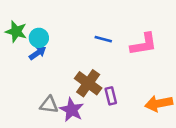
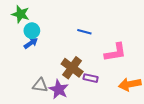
green star: (16, 32) -> (21, 14), moved
pink L-shape: (144, 44) -> (115, 52), moved
purple rectangle: (111, 96) -> (91, 78), turned -64

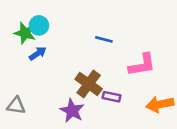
green star: (21, 14) -> (25, 33), moved
cyan circle: (32, 31) -> (39, 25), moved
gray triangle: (40, 85) -> (16, 106), moved

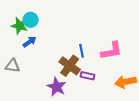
blue line: (104, 39) -> (82, 51), moved, turned 64
gray triangle: (16, 106) -> (13, 66), moved

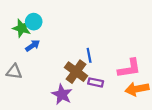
pink L-shape: (112, 51) -> (129, 68), moved

